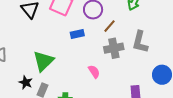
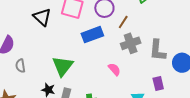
blue rectangle: (77, 34) -> (92, 35), size x1.5
gray L-shape: (140, 42) -> (158, 50), moved

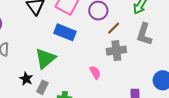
blue rectangle: (92, 35) -> (65, 32), moved, turned 30
gray L-shape: (158, 50) -> (144, 34), moved

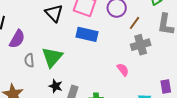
green triangle: (45, 59) -> (52, 57), moved

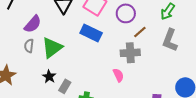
purple semicircle: (17, 39) -> (33, 24), moved
gray cross: (141, 45) -> (130, 53), moved

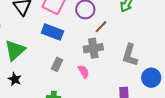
gray L-shape: (170, 40) -> (130, 55), moved
gray rectangle: (65, 86) -> (57, 64), moved

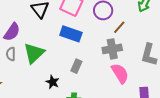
pink semicircle: (83, 71) -> (120, 73), moved, size x1.5
black star: (15, 79) -> (53, 82), moved

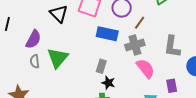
blue rectangle: (71, 34) -> (107, 34), moved
black star: (53, 82) -> (108, 83), moved

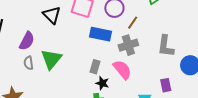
pink semicircle: (145, 68) -> (122, 70), moved

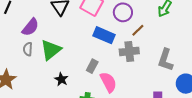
pink semicircle: (122, 70) -> (108, 82), moved
black star: (102, 83) -> (61, 79), moved

